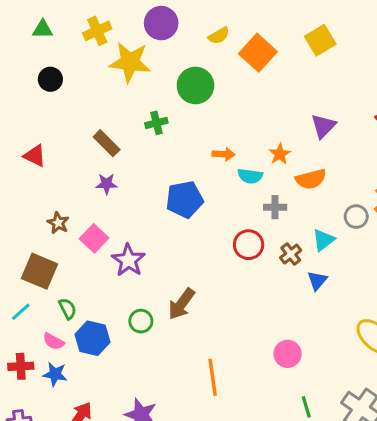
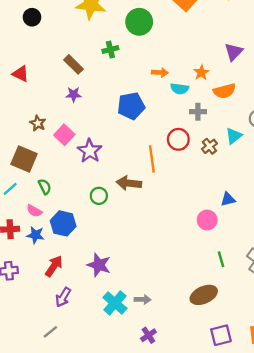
blue triangle: (317, 281) -> (228, 199), moved, turned 35
brown arrow: (181, 304) -> (129, 183), turned 60
blue hexagon: (92, 338) -> (63, 223), moved
orange line: (213, 377) -> (152, 159), moved

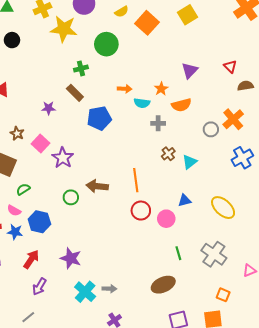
brown rectangle: (73, 64) -> (75, 93), moved
cyan triangle: (234, 136) -> (190, 162), moved
red circle: (178, 139) -> (141, 211), moved
orange line: (152, 159) -> (136, 180), moved
green semicircle: (45, 187) -> (23, 189), turned -96

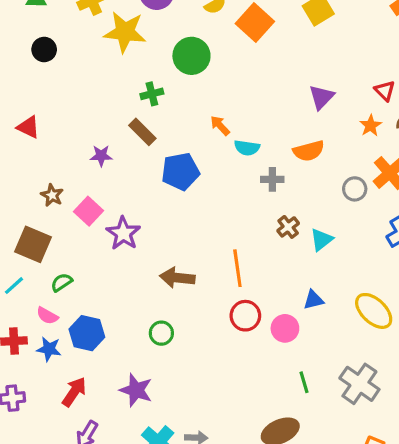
orange arrow: (125, 89) -> (220, 126), turned -136
orange star: (161, 89) -> (371, 126), moved
green circle: (71, 197) -> (161, 333), moved

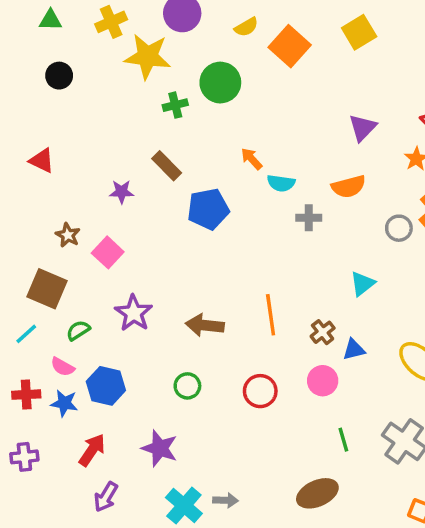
green cross: (152, 94) -> (175, 105), moved
brown cross: (288, 227) -> (323, 332), moved
purple star: (123, 233) -> (134, 313), moved
red circle: (245, 316) -> (260, 391), moved

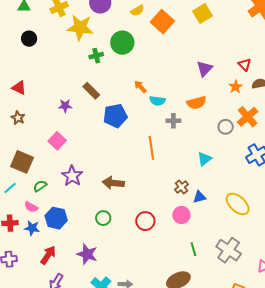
brown star: (68, 235) -> (18, 118), moved
orange line: (271, 315) -> (151, 148), moved

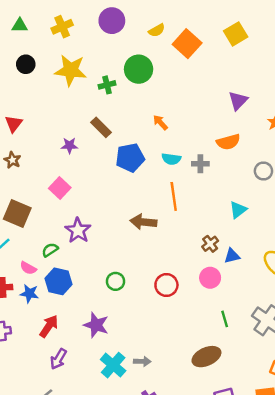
yellow star: (80, 28) -> (71, 70), moved
red triangle: (19, 88) -> (14, 124), turned 42
cyan semicircle: (157, 101) -> (171, 159), moved
brown arrow: (113, 183) -> (143, 222), moved
green semicircle: (40, 186) -> (50, 250), moved

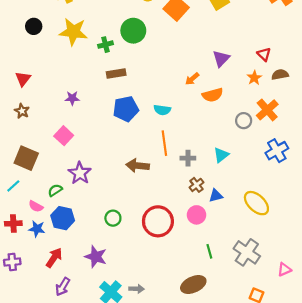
orange arrow: (160, 122) -> (192, 79), moved, turned -88
brown rectangle: (101, 127) -> (116, 74), moved, turned -54
gray cross: (200, 164) -> (188, 158), moved
red circle: (166, 285) -> (158, 221), size x1.5

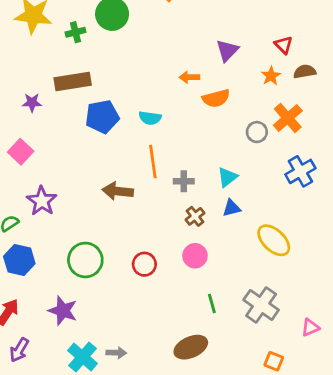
brown rectangle: (116, 74) -> (73, 81), moved, size x1.4
orange arrow: (192, 79) -> (189, 77), turned 40
blue triangle: (216, 196) -> (232, 208), moved
green circle: (113, 218) -> (85, 260), size x1.6
red circle: (158, 221) -> (144, 264), size x0.6

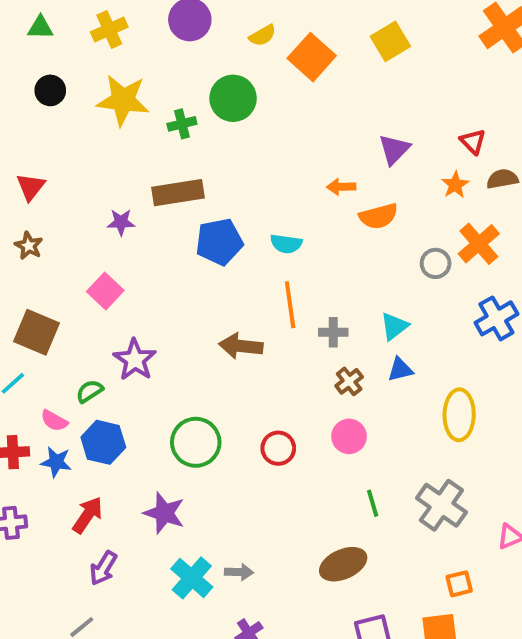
yellow ellipse: (274, 240) -> (459, 415), turned 48
orange square: (274, 361) -> (459, 584), turned -36

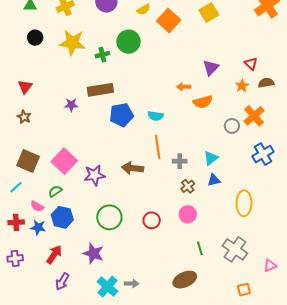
pink square: (105, 291) -> (64, 161), moved, size x1.4
purple star: (135, 360) -> (94, 175), moved, turned 30

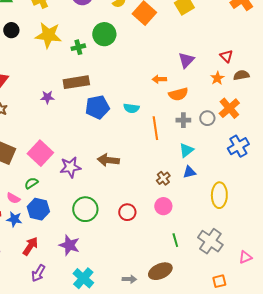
orange line: (158, 147) -> (155, 128), moved
gray cross: (180, 161) -> (183, 120), moved
gray arrow: (132, 284) -> (129, 279), moved

